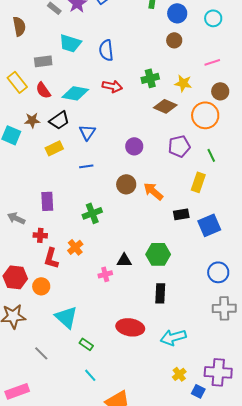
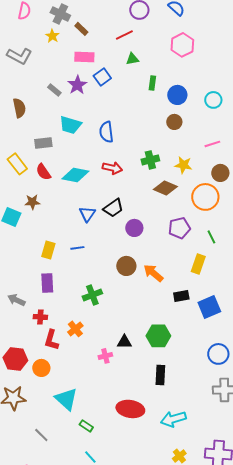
black trapezoid: (59, 120) -> (113, 208), moved
yellow rectangle: (54, 148) -> (48, 250), moved, turned -48
blue line: (86, 166) -> (77, 248), moved

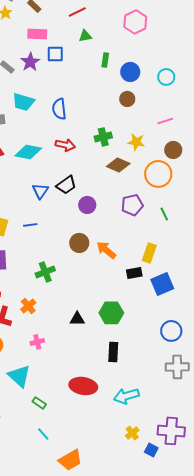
blue square: (102, 77) -> (55, 54), turned 36
yellow rectangle: (198, 264) -> (149, 253), moved
pink cross: (105, 356) -> (37, 342), moved

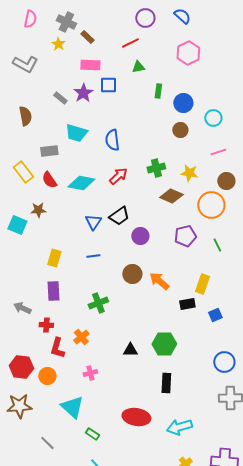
cyan circle: (166, 77) -> (213, 118), moved
red arrow: (65, 145) -> (118, 176), turned -54
blue line: (30, 225) -> (93, 256), moved
blue square: (162, 284) -> (215, 315), size x0.6

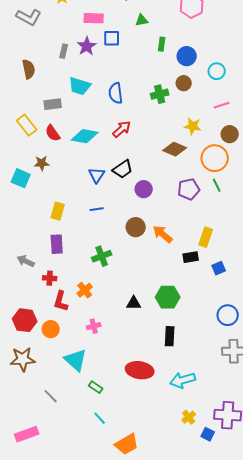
gray rectangle: (60, 98) -> (64, 51), turned 64
green cross: (156, 168) -> (160, 94), moved
green line: (217, 245) -> (217, 185), moved

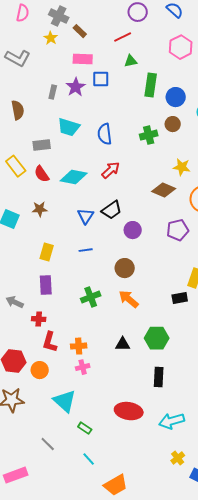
green rectangle: (162, 44) -> (151, 85), size x1.6
brown star: (42, 163) -> (40, 209), moved
orange arrow: (163, 234) -> (129, 299), moved
orange cross: (85, 290) -> (79, 346), moved, turned 35
gray line: (51, 396) -> (48, 444), moved

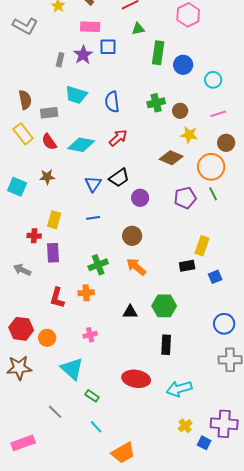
brown semicircle: (18, 110) -> (25, 100), moved
brown circle: (173, 124) -> (180, 111), moved
red cross: (39, 319) -> (34, 236), moved
red L-shape: (50, 342) -> (57, 298), moved
orange cross: (79, 346) -> (86, 293), moved

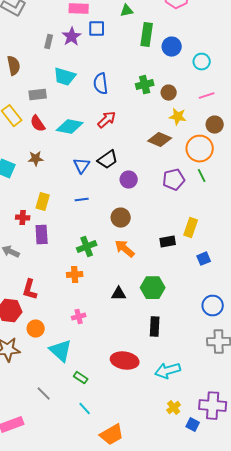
brown semicircle: (25, 100) -> (14, 66), moved
black rectangle: (187, 266) -> (168, 242), moved
red L-shape: (57, 298) -> (30, 290), moved
orange circle: (47, 338) -> (36, 329), moved

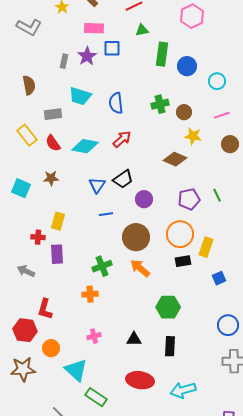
orange circle: (200, 149) -> (180, 234), moved
blue line: (82, 200) -> (106, 214), moved
brown circle: (121, 218) -> (136, 237), size x1.4
black triangle: (119, 294) -> (134, 339), moved
green rectangle: (81, 378) -> (96, 397), size x1.5

